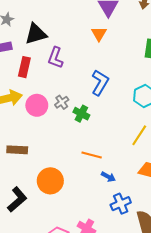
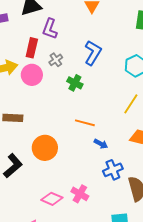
red rectangle: (24, 67) -> (32, 48), moved
gray cross: (62, 102) -> (56, 60), moved

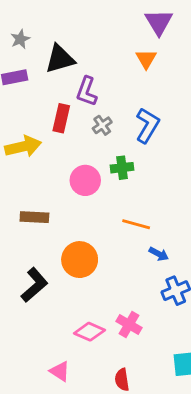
gray cross: (56, 60) -> (102, 125), moved
pink circle: (32, 75) -> (85, 180), moved
green cross: (75, 83) -> (122, 168), turned -35

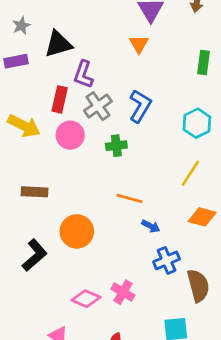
gray cross: (102, 125) -> (98, 106), size x1.5
yellow arrow: (23, 147) -> (24, 126), turned 40
pink circle: (85, 180) -> (70, 135), moved

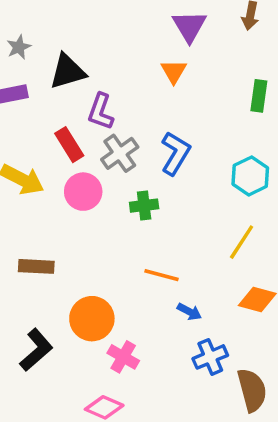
red rectangle: (60, 99) -> (69, 145), turned -45
pink cross: (123, 292) -> (123, 357), moved

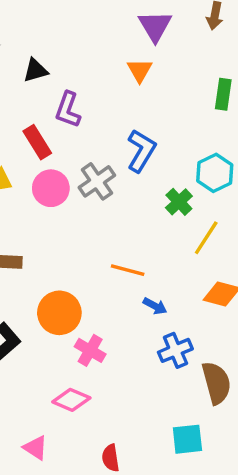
black triangle: (68, 71) -> (35, 70), size x0.7
gray cross: (120, 153) -> (97, 181), moved
green cross: (144, 206) -> (179, 202), moved, turned -36

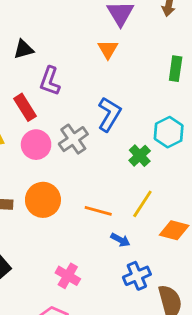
yellow line: (206, 238) -> (142, 204), moved
orange circle: (59, 313) -> (43, 200), moved

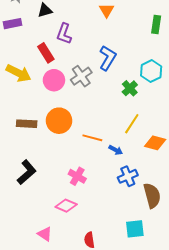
orange line: (98, 211) -> (92, 138), moved

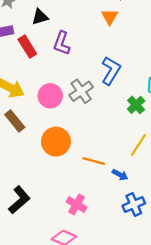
red rectangle: (46, 53) -> (27, 47), moved
brown rectangle: (27, 124) -> (15, 121), moved, turned 48

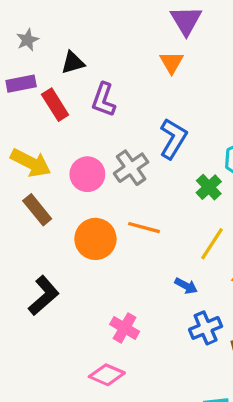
orange line: (94, 161) -> (144, 228), moved
black L-shape: (19, 200) -> (44, 296), moved

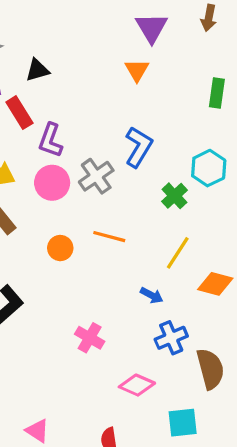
purple L-shape: (104, 100) -> (50, 140), moved
orange circle: (95, 239) -> (60, 248), size x0.6
pink diamond: (107, 375) -> (137, 385), moved

